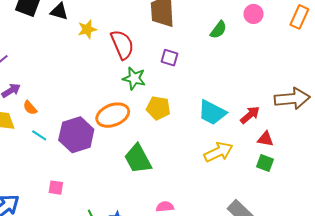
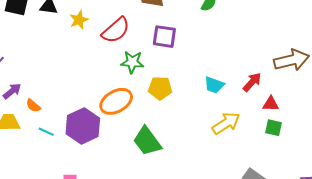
red semicircle: (122, 45) -> (116, 30), turned 80
purple square: (170, 58) -> (164, 37), size x1.4
cyan trapezoid: (212, 112) -> (214, 85), size x0.7

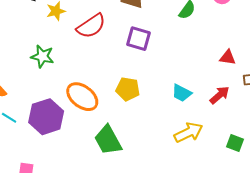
green star: (132, 62) -> (42, 56), moved
orange ellipse: (116, 101) -> (82, 97), turned 60
red triangle: (271, 104) -> (228, 57), moved

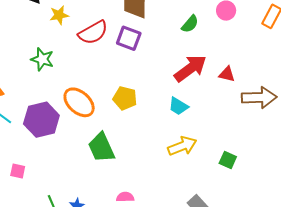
purple square: (139, 39) -> (129, 38), moved
red arrow: (220, 95) -> (190, 68), moved, size x1.6

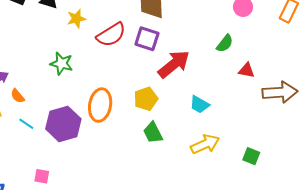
green semicircle: (190, 24) -> (225, 43), moved
red arrow: (190, 68) -> (174, 64), moved
yellow pentagon: (125, 98) -> (146, 99), turned -30
orange ellipse: (79, 102) -> (100, 105), turned 60
green trapezoid: (101, 148) -> (153, 133), moved, size x0.7

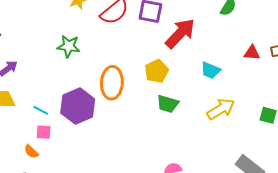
red triangle: (247, 70) -> (252, 53), moved
orange semicircle: (18, 96) -> (31, 152), moved
green trapezoid: (153, 133) -> (168, 104), turned -40
pink square: (42, 176) -> (44, 132), moved

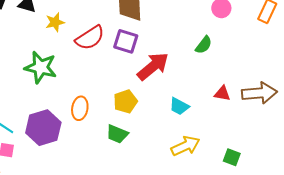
green star: (69, 46) -> (41, 67), size x1.4
orange ellipse: (112, 83) -> (80, 108), size x0.7
green trapezoid: (168, 104) -> (117, 134), moved

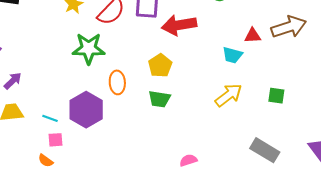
red arrow: (153, 66) -> (179, 25), turned -136
green star: (41, 67) -> (89, 48), moved
cyan trapezoid: (179, 106) -> (232, 55), moved

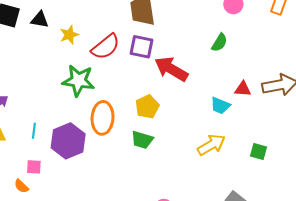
red arrow: (179, 25) -> (171, 69), turned 32
orange ellipse: (117, 82) -> (103, 118), size x1.4
cyan line: (50, 118) -> (34, 131), moved, turned 70

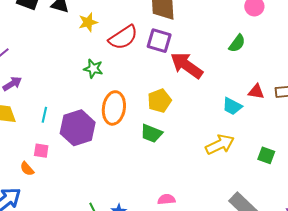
green star: (78, 81) -> (93, 69), size x0.6

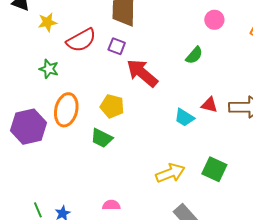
purple square: (159, 41) -> (117, 46), size x0.7
yellow pentagon: (159, 101) -> (112, 106), turned 30
yellow arrow: (220, 145) -> (170, 173), moved
green square: (266, 155) -> (214, 169), size x1.4

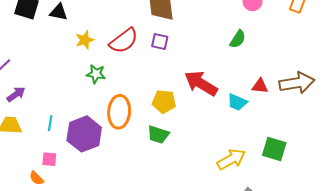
yellow star: (47, 22) -> (85, 40), moved
red arrow: (142, 73) -> (201, 83), moved

